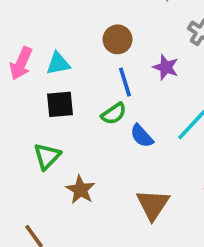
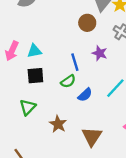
brown circle: (118, 39) -> (87, 23), moved
blue semicircle: (142, 136) -> (85, 95), turned -91
brown star: (80, 190) -> (58, 124), moved

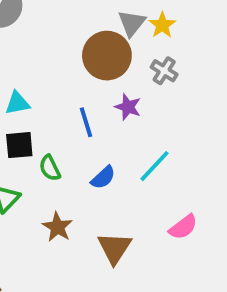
brown circle: (87, 23) -> (107, 56), size x1.6
green semicircle: (68, 81) -> (50, 168), moved, turned 98

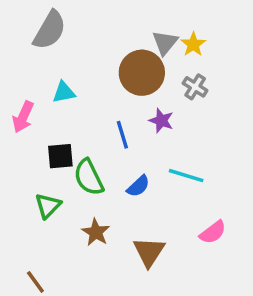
cyan triangle: (17, 103) -> (64, 92), moved
cyan line: (155, 166) -> (186, 176), turned 64
green semicircle: (50, 168) -> (89, 177), size x1.5

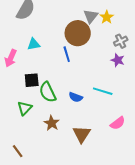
gray cross: (195, 87) -> (121, 41), moved, turned 32
purple star: (161, 121) -> (118, 60), moved
blue line: (122, 135) -> (67, 54), moved
blue semicircle: (138, 186) -> (76, 97), turned 64

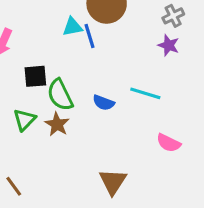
cyan triangle: (34, 44) -> (73, 27), moved
brown star: (52, 123) -> (57, 124), moved
pink semicircle: (118, 123) -> (169, 143), turned 63
brown triangle: (82, 134) -> (113, 182), moved

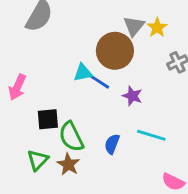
blue line: (90, 36) -> (99, 81), turned -40
purple star: (169, 45) -> (132, 96), moved
blue semicircle: (104, 103) -> (112, 144), turned 90

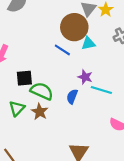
cyan triangle: (83, 73) -> (88, 43), moved
purple star: (132, 96) -> (85, 77), moved
green semicircle: (71, 137) -> (42, 91), turned 140

